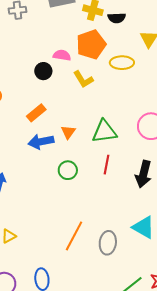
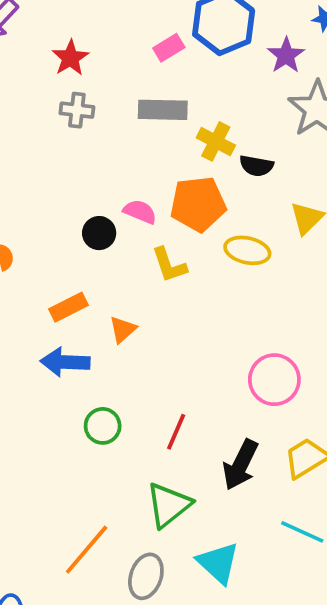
orange triangle: (68, 132) -> (123, 329), moved
green triangle: (104, 132) -> (169, 505), moved, turned -44

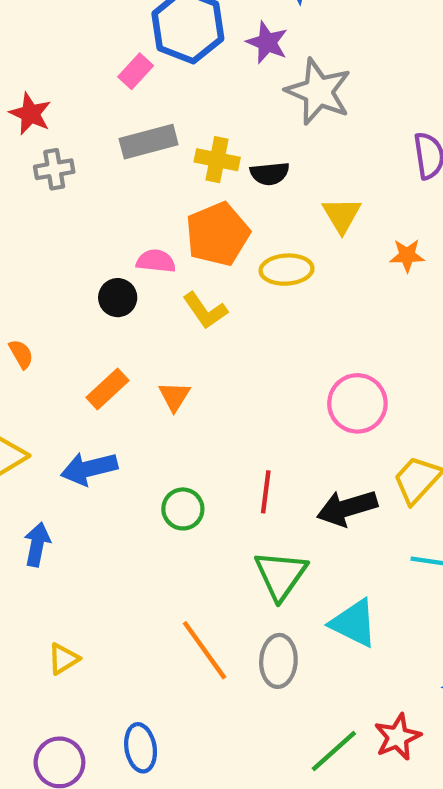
blue arrow: (65, 362) -> (89, 469), moved
black arrow: (240, 465) -> (347, 508), turned 63
orange line: (87, 550) -> (205, 650), turned -60

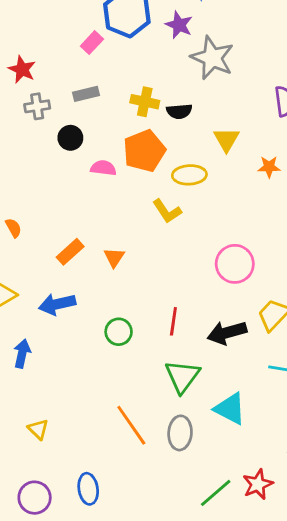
gray rectangle: (149, 142) -> (86, 94), moved, size x0.7
black circle: (118, 298) -> (70, 138), moved
yellow L-shape: (205, 311) -> (167, 211), moved
yellow triangle: (63, 659) -> (38, 429), turned -45

